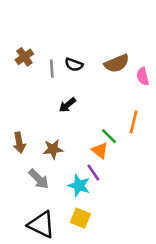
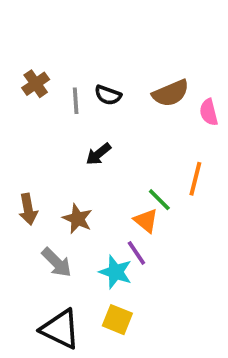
brown star: (53, 149) -> (77, 219), turned 30

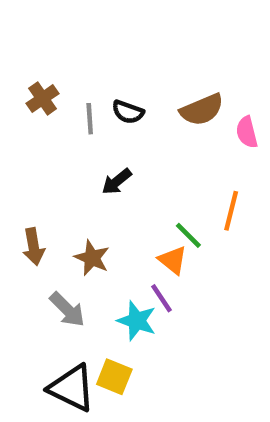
yellow square: (117, 320) -> (114, 377), moved

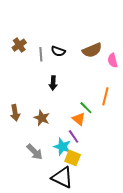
black arrow: (117, 182) -> (53, 83), turned -48
gray arrow: (67, 309) -> (35, 152), moved
yellow square: (114, 377) -> (73, 158), moved
black triangle: (72, 388) -> (62, 177), moved

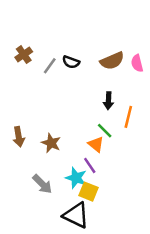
gray line: (41, 54) -> (50, 66), turned 40
pink semicircle: (113, 60) -> (137, 63), moved
black arrow: (53, 83) -> (108, 101), moved

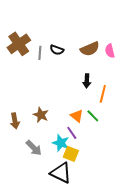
brown cross: (24, 55) -> (19, 44), size x1.6
gray line: (50, 66) -> (40, 53), turned -32
green line: (105, 131) -> (93, 116), moved
brown arrow: (19, 137) -> (15, 121), moved

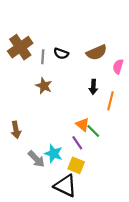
pink semicircle: (110, 51) -> (118, 66), moved, turned 32
brown star: (41, 115) -> (44, 86), moved
green line: (93, 116) -> (93, 131), moved
cyan star: (61, 143) -> (54, 154), moved

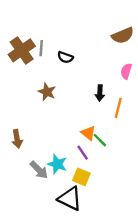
brown semicircle: (97, 53) -> (123, 35), moved
gray line: (43, 57) -> (41, 48), moved

